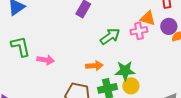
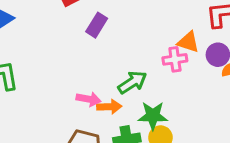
green arrow: (110, 36) -> (132, 82), moved
pink arrow: (46, 60) -> (89, 99), moved

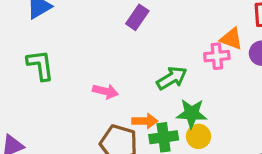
pink arrow: (89, 99) -> (105, 91), moved
orange arrow: (109, 107) -> (145, 121), moved

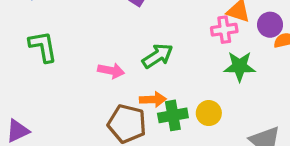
green arrow: (172, 78) -> (158, 56), moved
green star: (192, 113) -> (240, 66), moved

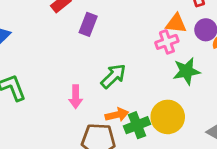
pink arrow: (111, 71) -> (76, 97), turned 90
yellow circle: (209, 113) -> (168, 117), size x1.5

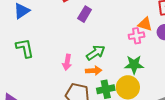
green star: (186, 71) -> (134, 65), moved
orange arrow: (117, 115) -> (94, 71), moved

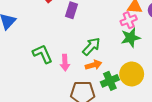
green L-shape: (25, 48) -> (43, 54), moved
green star: (134, 65) -> (131, 38), moved

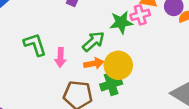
green star: (131, 38) -> (121, 22), moved
yellow circle: (132, 74) -> (118, 65), moved

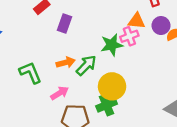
pink arrow: (60, 57) -> (60, 93), moved, turned -120
orange arrow: (94, 63) -> (66, 63), moved

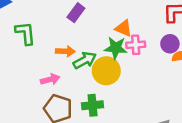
orange triangle: (137, 21) -> (124, 28), moved
green L-shape: (30, 73) -> (25, 33), moved
yellow circle: (112, 86) -> (106, 71), moved

